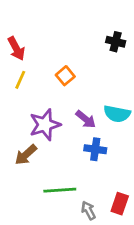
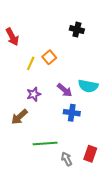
black cross: (116, 42) -> (77, 30), moved
yellow line: (20, 80) -> (31, 63), moved
purple star: (45, 125) -> (34, 94), size x0.6

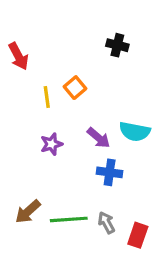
yellow line: (31, 63) -> (47, 97), turned -32
brown arrow: (19, 117) -> (28, 212), moved
gray arrow: (67, 159) -> (106, 223), moved

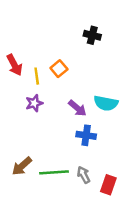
red arrow: (18, 56) -> (14, 65), moved
purple star: (51, 144) -> (34, 103), moved

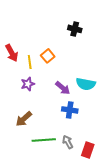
brown arrow: (22, 166) -> (24, 119), moved

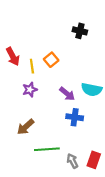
gray arrow: (68, 142) -> (72, 161), moved

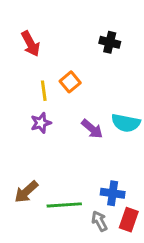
red arrow: (13, 56) -> (31, 44), moved
blue cross: (75, 117) -> (113, 193), moved
brown arrow: (26, 127) -> (26, 192), moved

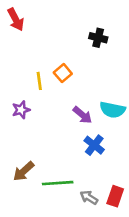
red arrow: (31, 44) -> (16, 19), moved
purple star: (41, 123) -> (21, 110), moved
blue cross: (113, 193) -> (94, 145), moved, turned 30
gray arrow: (99, 221) -> (89, 197), turned -30

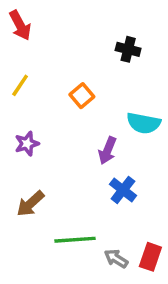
yellow line: (39, 81) -> (20, 85), moved, turned 42
cyan semicircle: (113, 110) -> (144, 123), moved
purple arrow: (82, 115) -> (108, 151), turned 72
brown arrow: (24, 171) -> (30, 204), moved

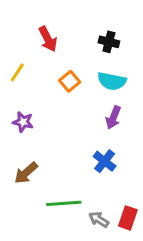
red arrow: (20, 25) -> (48, 39), moved
cyan semicircle: (144, 123) -> (112, 81), moved
purple star: (27, 144) -> (23, 122), turned 30
purple arrow: (108, 151) -> (113, 118), moved

